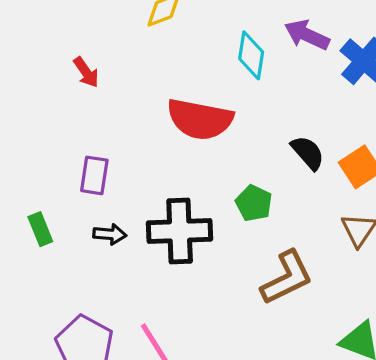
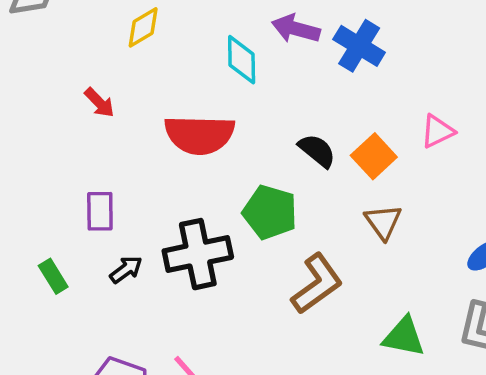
red arrow: (86, 72) -> (99, 103), moved
green pentagon: (254, 203) -> (270, 212), size x1.4
black arrow: (110, 234) -> (126, 269), turned -32

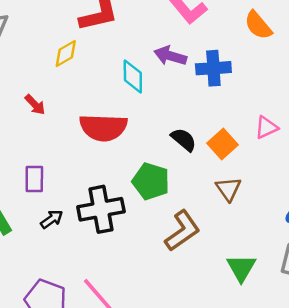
blue cross: (359, 46) -> (213, 68), turned -36
green triangle: (404, 337) -> (241, 268), turned 48

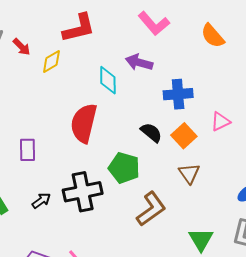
blue cross: (213, 68) -> (178, 94), moved
red arrow: (35, 105) -> (22, 47), moved
red semicircle: (103, 128) -> (84, 123), turned 102
purple rectangle: (34, 179) -> (27, 150), moved

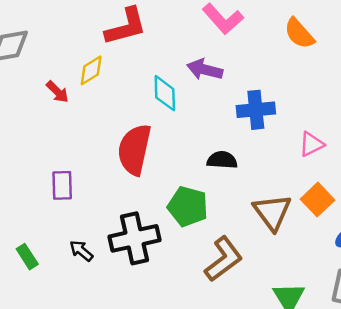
red arrow: (22, 47) -> (57, 92), moved
black semicircle: (151, 132) -> (222, 160), turned -35
orange square: (184, 136) -> (317, 200), moved
brown triangle: (189, 173) -> (272, 212), size x1.4
black arrow: (41, 201) -> (81, 251), turned -102

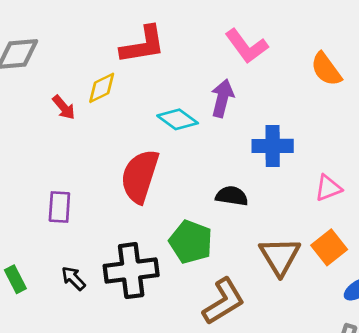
purple arrow: (205, 70) -> (222, 98), turned 84
cyan diamond: (165, 93) -> (178, 119), turned -57

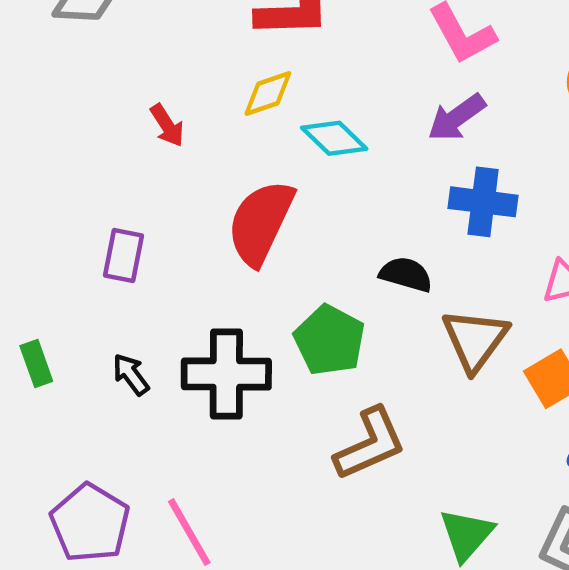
yellow diamond: (102, 88) -> (268, 94), moved
purple arrow: (222, 98) -> (457, 118), moved, turned -147
red arrow: (64, 107) -> (167, 125), moved
brown triangle: (280, 256) -> (475, 340), moved

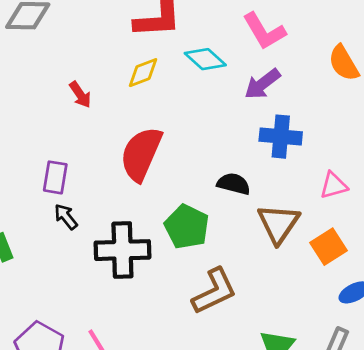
cyan diamond: (334, 138) -> (205, 59), moved
black arrow: (131, 374) -> (66, 217), moved

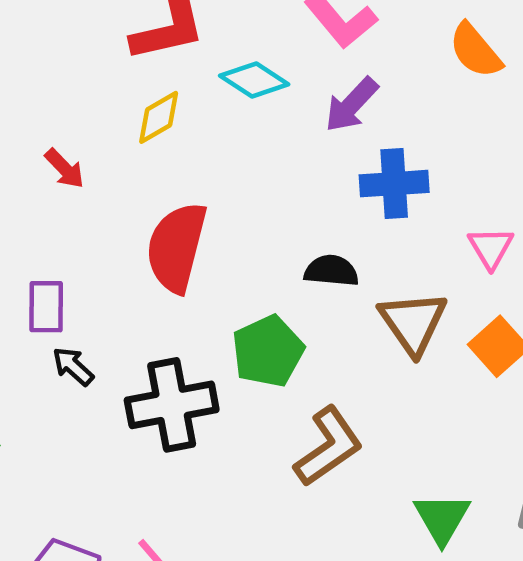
pink triangle: (334, 185) -> (491, 248), turned -36
green pentagon: (187, 227) -> (268, 351), turned 30

